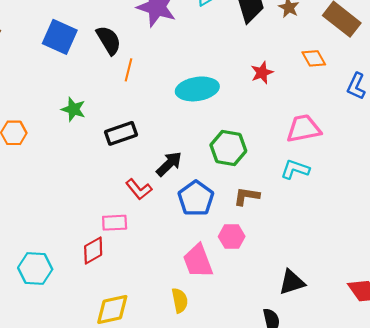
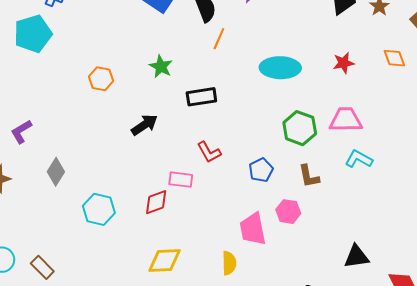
pink trapezoid: (304, 129) -> (346, 120), moved
black arrow: (169, 164) -> (144, 125), moved
brown L-shape: (247, 196) -> (309, 176), turned -120
blue pentagon: (196, 198) -> (261, 170), size x0.7
black triangle: (292, 282) -> (356, 257), moved

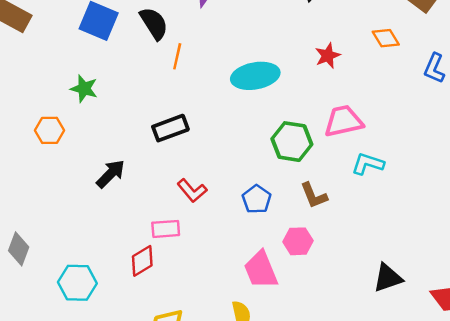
green star: (161, 67) -> (84, 89), moved

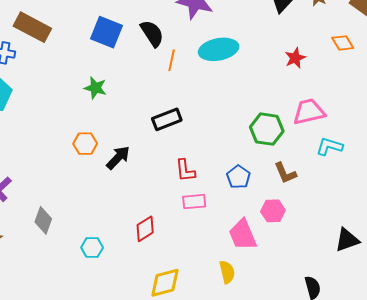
cyan ellipse: (255, 76) -> (219, 49), moved
orange hexagon: (50, 130) -> (85, 144), moved
red L-shape: (192, 191) -> (185, 170), turned 35
pink rectangle: (166, 229) -> (194, 202), moved
cyan hexagon: (77, 283) -> (92, 248), size x0.7

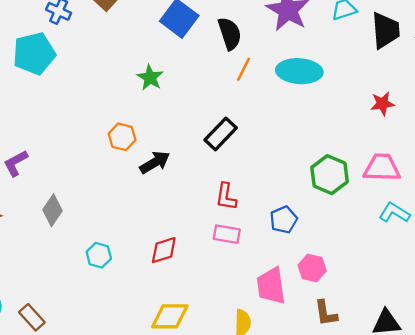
black rectangle: (167, 119) -> (221, 134), turned -40
brown L-shape: (285, 173) -> (326, 313), moved

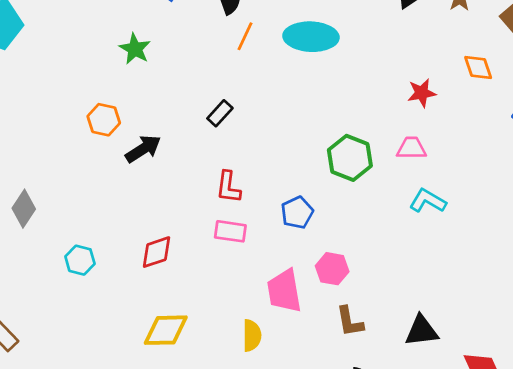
red star: (383, 104) -> (422, 93), moved
black rectangle: (221, 134) -> (220, 113), size x0.7
pink trapezoid: (382, 168) -> (411, 148), size x0.7

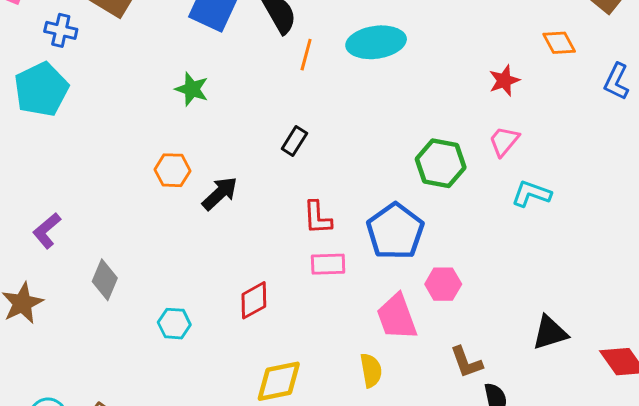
pink trapezoid: (411, 148) -> (504, 141), turned -40
blue pentagon: (297, 213) -> (395, 231), size x1.6
brown L-shape: (350, 322) -> (466, 362), moved

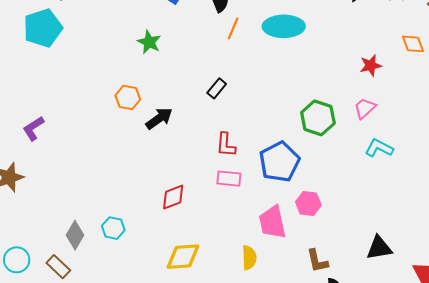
gray diamond: (105, 280) -> (75, 235), moved
cyan hexagon: (174, 324) -> (113, 228), moved

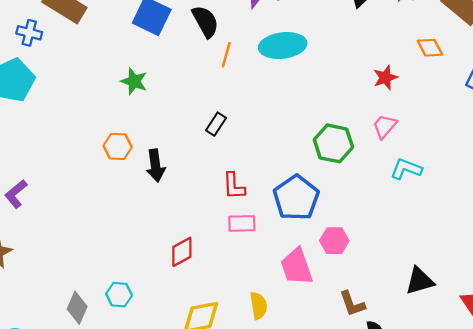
black arrow: (159, 118) -> (156, 166), turned 124
yellow semicircle: (249, 258) -> (259, 306), moved

